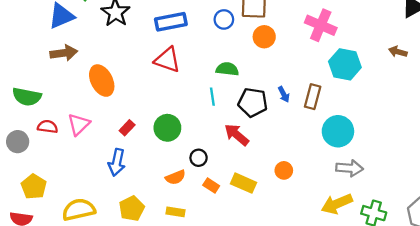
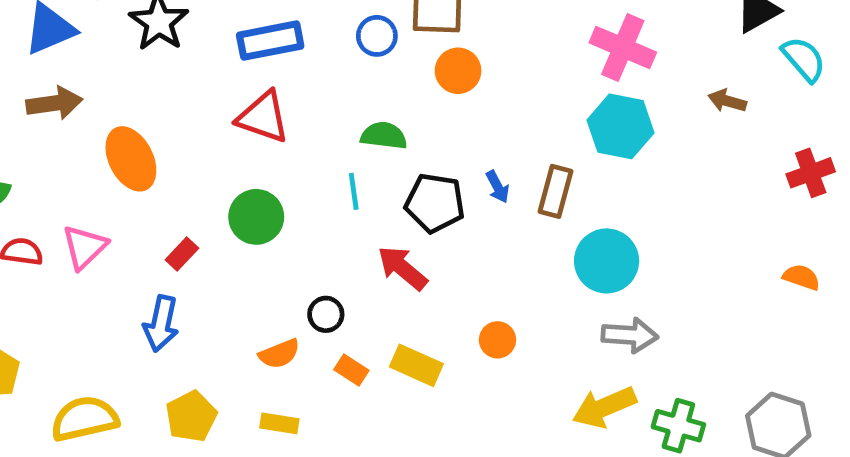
pink cross: (321, 25) -> (623, 48), moved
green circle: (167, 128) -> (256, 217), moved

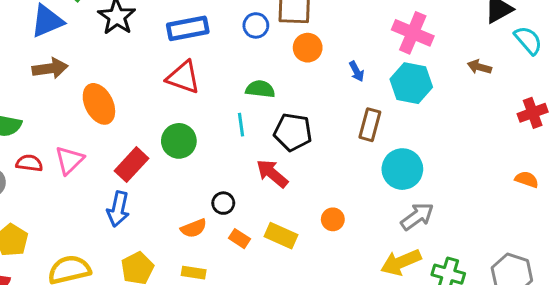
blue arrow: (498, 187) -> (356, 71), moved
red rectangle: (182, 254) -> (131, 165), size x1.6
gray arrow: (630, 335) -> (417, 216), turned -40

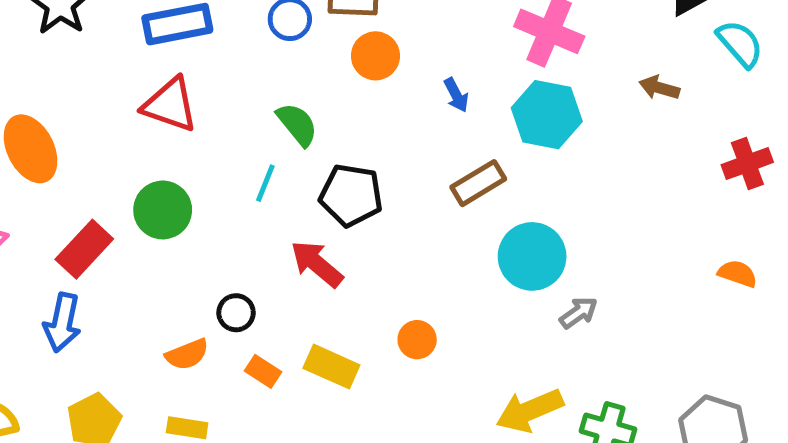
green semicircle: (260, 89) -> (297, 124), turned 44
cyan line: (241, 125) -> (265, 183), turned 30
brown rectangle: (370, 125) -> (478, 183), turned 44
gray arrow: (417, 216) -> (579, 313), moved, size x0.7

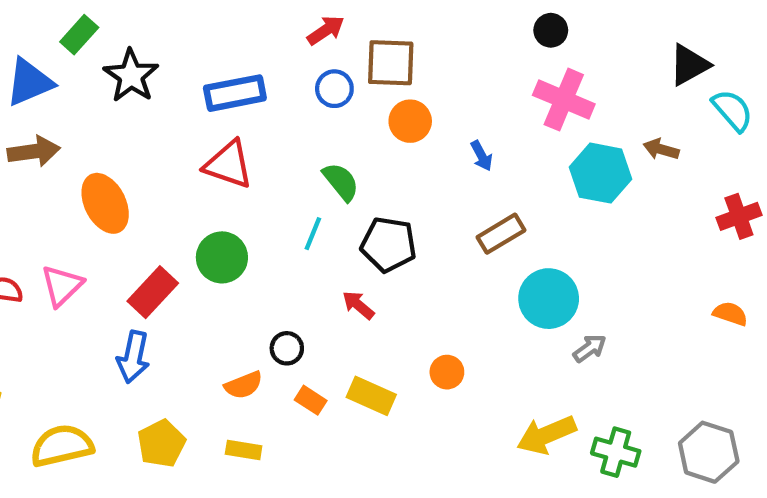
cyan hexagon: (547, 115) -> (601, 173), moved
red arrow: (317, 264) -> (358, 305), size x0.7

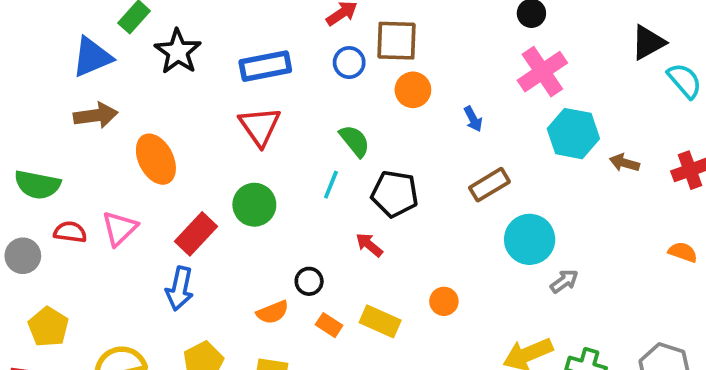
pink cross: (564, 100) -> (542, 72), turned 33
brown arrow: (661, 149) -> (624, 163), moved
red triangle: (228, 164) -> (260, 126), turned 36

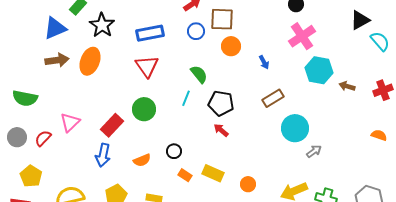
orange ellipse: (156, 159) -> (90, 61), moved, turned 48
red semicircle: (70, 232) -> (43, 138), moved, turned -54
red arrow: (369, 245) -> (221, 130), moved
orange circle: (444, 301) -> (248, 184), moved
orange semicircle: (273, 312) -> (142, 160), moved

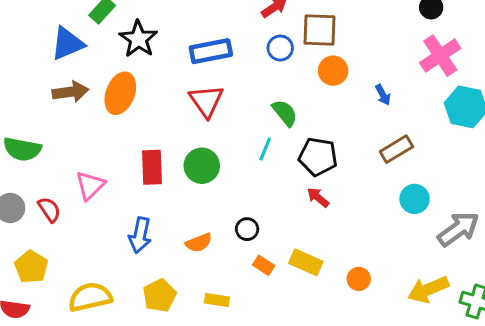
red rectangle: (112, 125) -> (152, 167), moved, turned -45
cyan circle: (295, 128) -> (415, 199), moved, size x0.7
red semicircle: (43, 138) -> (49, 209), turned 102
gray arrow: (314, 151) -> (458, 229), size x1.8

